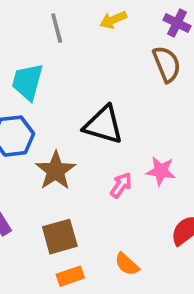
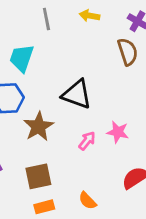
yellow arrow: (113, 20) -> (89, 16), turned 30

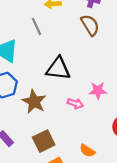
gray line: (46, 19) -> (36, 26), moved
pink arrow: (87, 141) -> (75, 103), turned 84

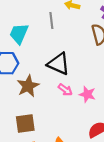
pink arrow: (75, 103) -> (65, 90), moved

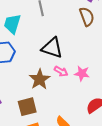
brown star: (28, 86) -> (40, 79), moved

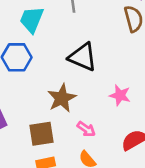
pink arrow: (61, 71) -> (86, 129), moved

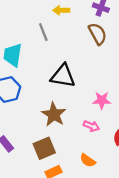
pink arrow: (86, 129) -> (91, 126), moved

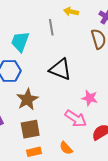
brown star: (54, 114) -> (27, 99), moved
pink arrow: (91, 126) -> (76, 119), size x1.5

